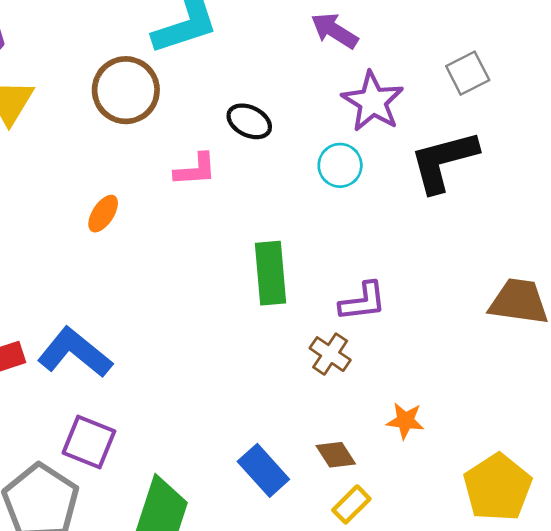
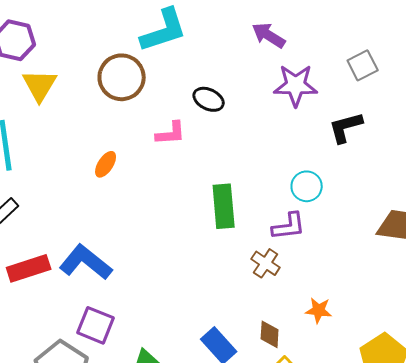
purple star: (373, 102) -> (296, 85), turned -30
black L-shape: (444, 161) -> (346, 127), size x0.7
cyan circle: (340, 165) -> (307, 186), moved
brown diamond: (336, 455) -> (270, 334), turned 36

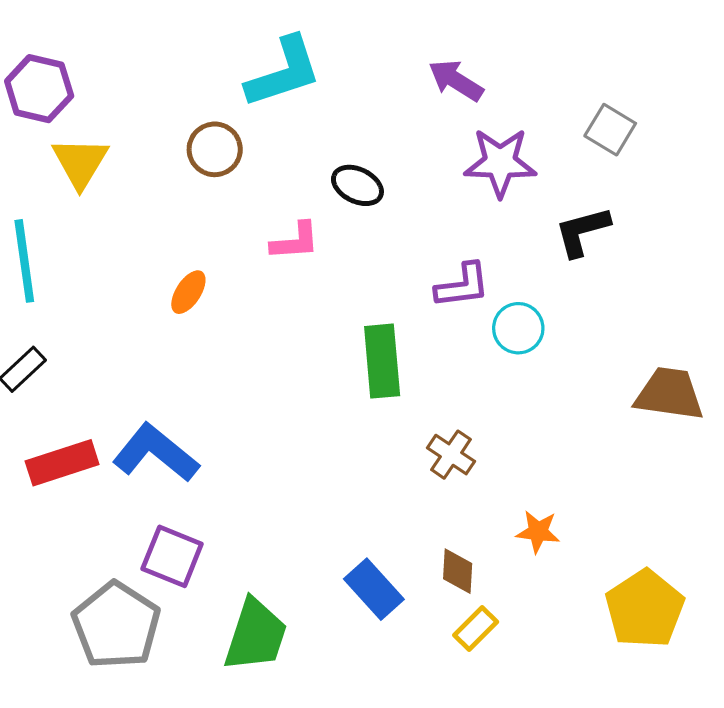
gray square: (363, 65) -> (610, 130), turned -32
brown circle: (122, 77) -> (215, 149), size x0.7
purple L-shape: (289, 226) -> (462, 286), moved

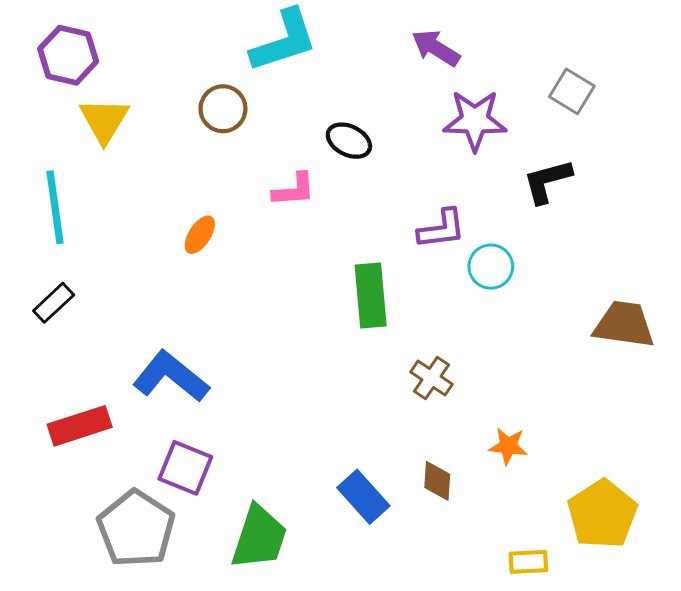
red rectangle: (62, 463) -> (80, 426), moved
yellow rectangle: (476, 629) -> (528, 562), moved, turned 42

